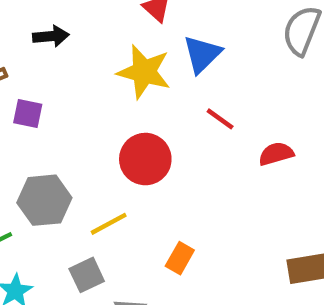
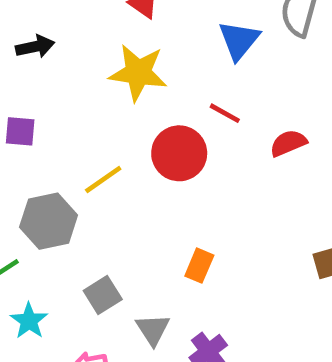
blue triangle: (202, 54) -> (239, 40), moved
red circle: (145, 159) -> (179, 153), moved
yellow line: (109, 224) -> (103, 179), moved

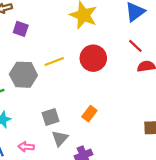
red line: (225, 113) -> (135, 46), moved
gray square: (103, 295) -> (50, 117), moved

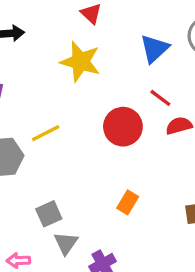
red circle: (93, 58) -> (123, 127), moved
orange rectangle: (89, 114) -> (128, 202), moved

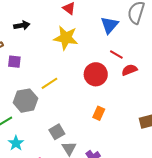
orange rectangle: (128, 202) -> (99, 113), moved

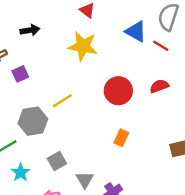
blue triangle: (110, 25) -> (136, 31), turned -42
red line: (116, 54) -> (161, 46), moved
purple square: (14, 62) -> (20, 74), turned -32
gray square: (57, 132) -> (57, 161), moved

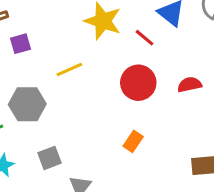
red line: (161, 46) -> (144, 38), moved
yellow line: (62, 101) -> (69, 70), moved

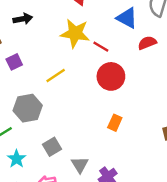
red line: (144, 38) -> (101, 47), moved
red semicircle: (190, 85) -> (147, 43), moved

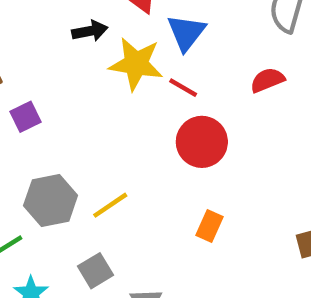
blue triangle: (127, 18) -> (186, 33), moved, turned 40
black arrow: (23, 19) -> (90, 31), moved
yellow line: (56, 76) -> (110, 205), moved

